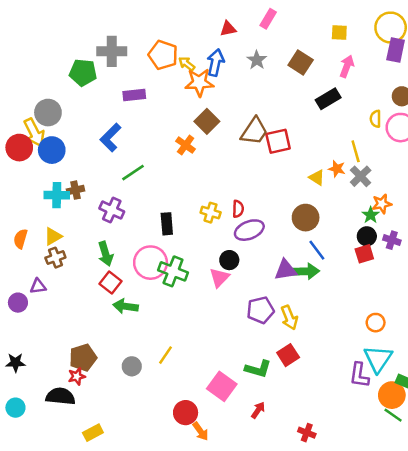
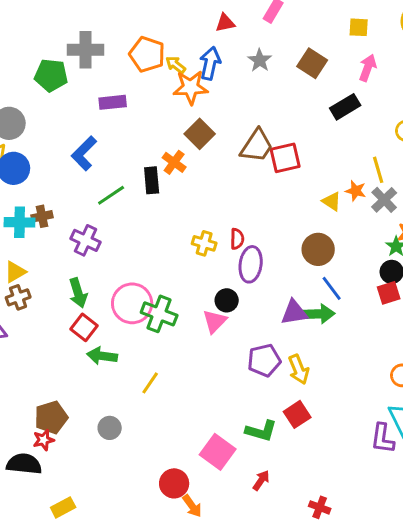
black rectangle: (167, 224) -> (152, 180), moved
purple ellipse: (249, 230) -> (251, 264), turned -60
yellow line: (166, 355) -> (150, 383), moved

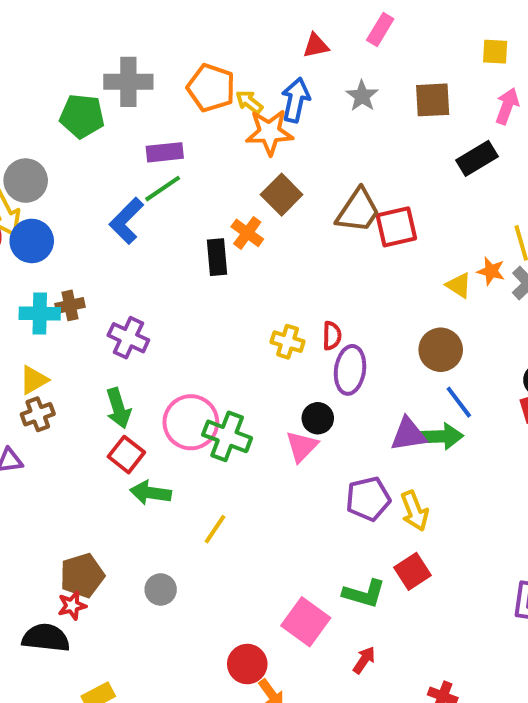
brown square: (312, 63) -> (433, 100), turned -36
green line: (111, 195) -> (163, 189), moved

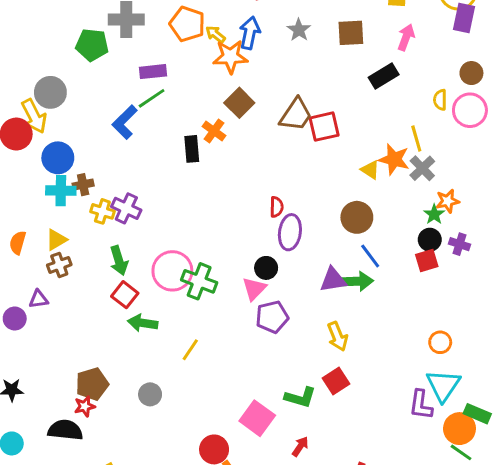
blue circle: (32, 241) -> (58, 158), moved
orange star: (491, 271) -> (394, 159), size x1.5
yellow cross: (288, 342) -> (102, 211), moved
purple pentagon: (368, 499) -> (272, 317), moved

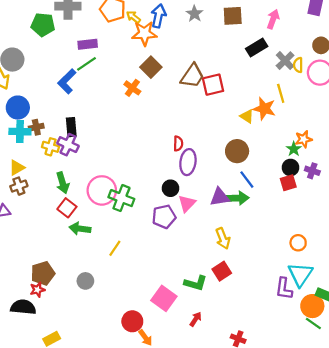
black rectangle: (192, 149) -> (71, 127), moved
gray cross: (422, 168) -> (285, 61), moved
pink triangle: (254, 289) -> (187, 204), moved
purple pentagon: (272, 317) -> (164, 217), moved

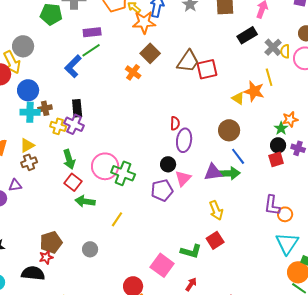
purple L-shape: (284, 289) -> (272, 205), moved

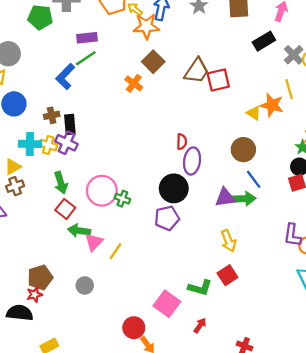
brown cross: (45, 108) -> (52, 115), moved
cyan cross: (30, 112) -> (30, 144), moved
black circle: (168, 164) -> (174, 188), size x1.6
green cross: (123, 173) -> (122, 199), size x0.6
pink triangle: (183, 178) -> (94, 242), moved

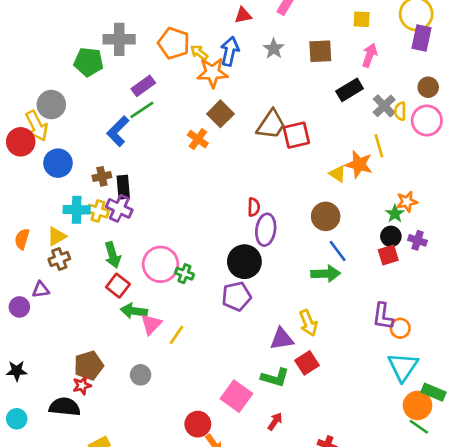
purple rectangle: (87, 38) -> (143, 86), turned -30
purple triangle: (225, 198) -> (282, 339), moved

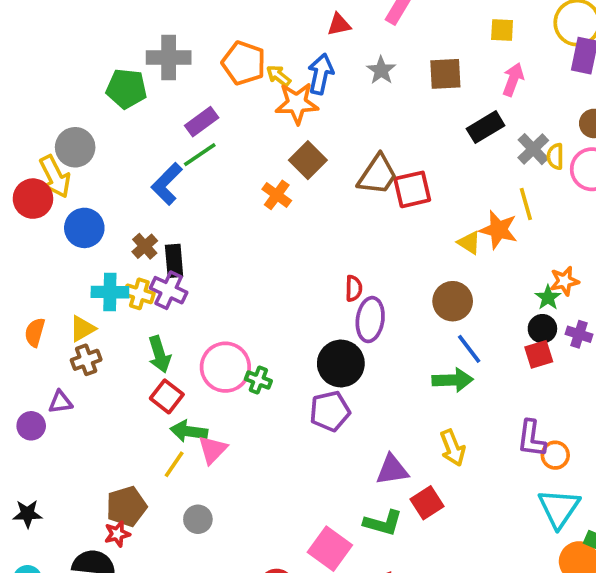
brown cross: (102, 176) -> (145, 246), turned -30
yellow arrow: (308, 323) -> (453, 448), moved
yellow line: (176, 335) -> (174, 464), moved

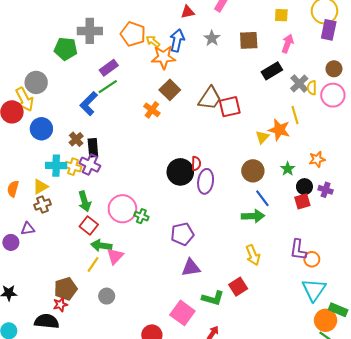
yellow triangle: (469, 243) -> (262, 137), turned 40
green star: (548, 298) -> (288, 169), moved
black circle: (341, 364) -> (180, 172), moved
purple triangle: (392, 470) -> (191, 268), moved

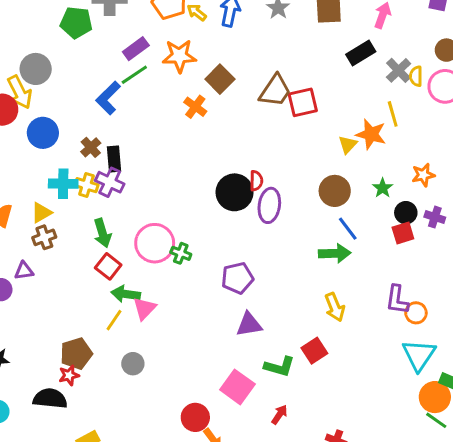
orange star: (163, 57) -> (179, 56), moved

